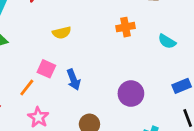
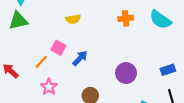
cyan semicircle: (167, 41) -> (160, 20), moved, size x1.5
blue arrow: (74, 80) -> (80, 58), turned -119

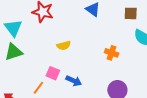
orange cross: (126, 18) -> (112, 53), moved, turned 32
blue arrow: (80, 58) -> (74, 81), turned 77

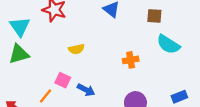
orange cross: (112, 53) -> (131, 60), turned -32

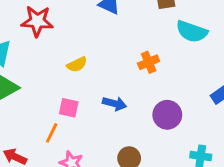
blue arrow: (86, 90) -> (115, 104), moved

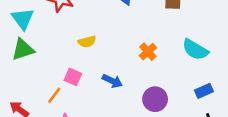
cyan semicircle: (192, 31) -> (195, 50), moved
orange cross: (149, 62) -> (148, 52), turned -30

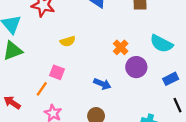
blue arrow: (112, 81) -> (102, 84), moved
purple circle: (155, 99) -> (136, 67), moved

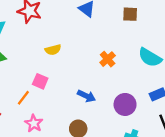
purple circle: (136, 67) -> (125, 104), moved

